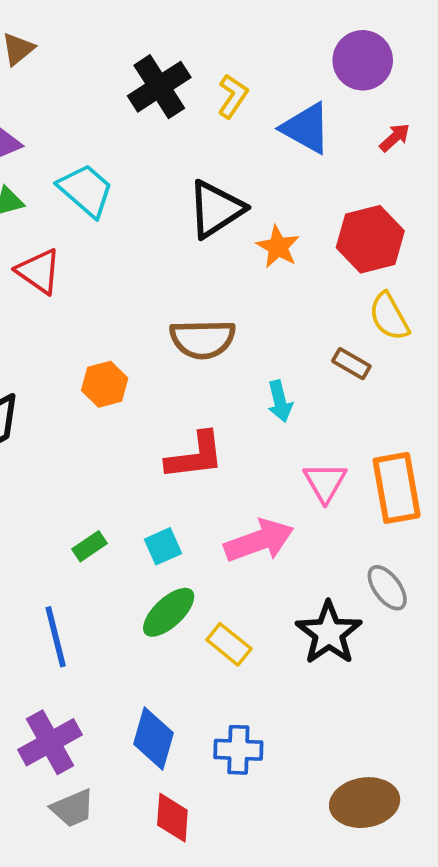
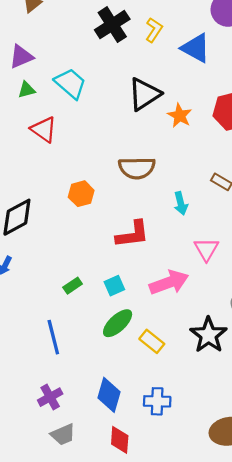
purple cross: (50, 742) -> (50, 397), size x0.7

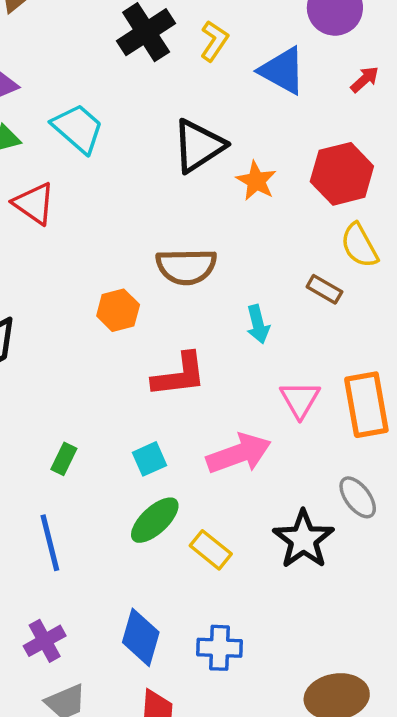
orange hexagon: (81, 194) -> (118, 310), moved
green rectangle: (73, 286) -> (64, 459), moved, turned -30

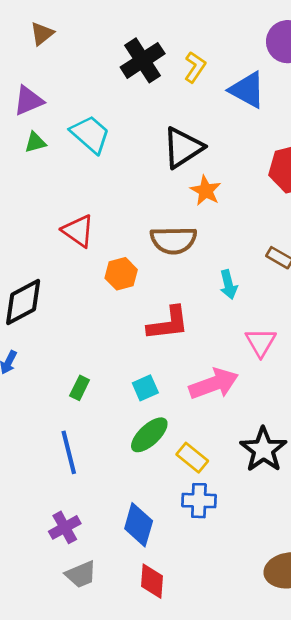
orange star: (256, 181) -> (206, 191), moved
red triangle: (34, 204) -> (78, 231), moved
blue cross: (219, 648) -> (199, 501), moved

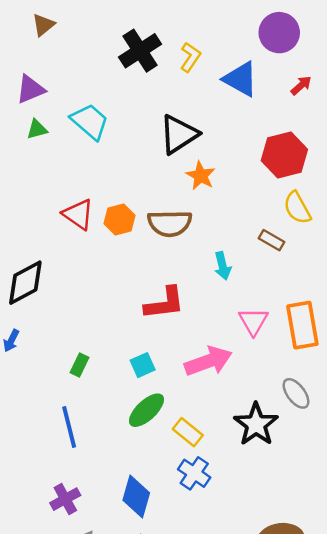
orange hexagon: (121, 274) -> (119, 219), moved
blue cross: (199, 501) -> (194, 473), turned 32

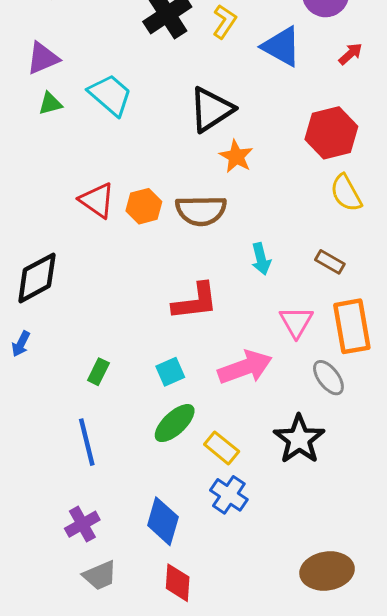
brown rectangle: (271, 240) -> (330, 262), moved
gray ellipse: (296, 393) -> (328, 378), moved

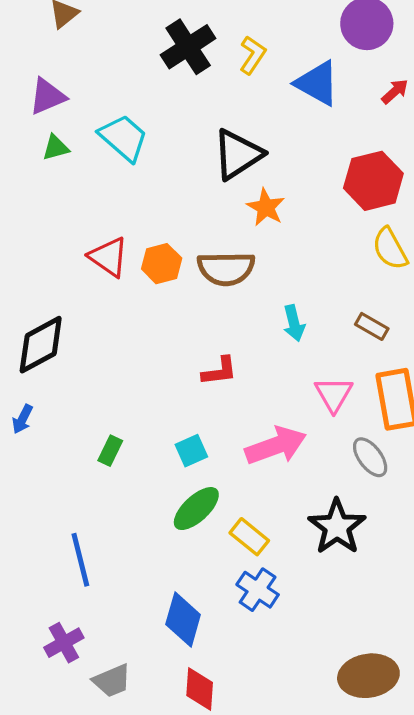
red L-shape: (195, 301) -> (219, 371), size x0.7
blue line: (87, 442) -> (80, 560), moved
purple cross: (82, 524) -> (64, 643), moved

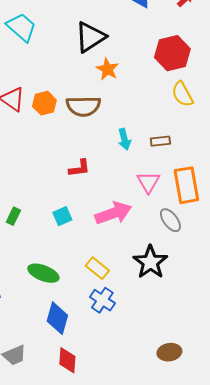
brown rectangle: (372, 326) -> (160, 141), moved, turned -36
green ellipse: (196, 509) -> (43, 273), moved, turned 64
brown ellipse: (368, 676) -> (169, 352), size x0.7

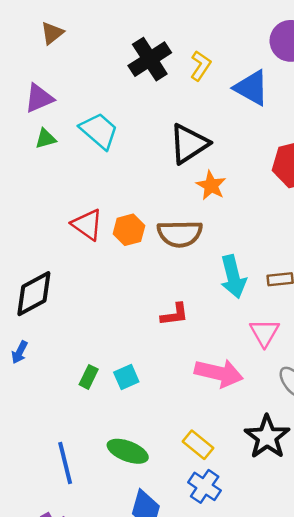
cyan arrow: (124, 139) -> (233, 277), size x1.5
pink arrow: (113, 213) -> (219, 373), turned 33
cyan square: (62, 216) -> (126, 377), moved

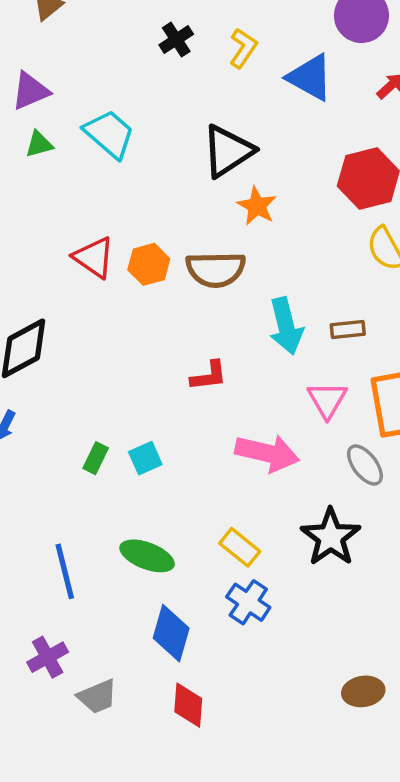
black cross: (150, 59) -> (176, 40), size x0.6

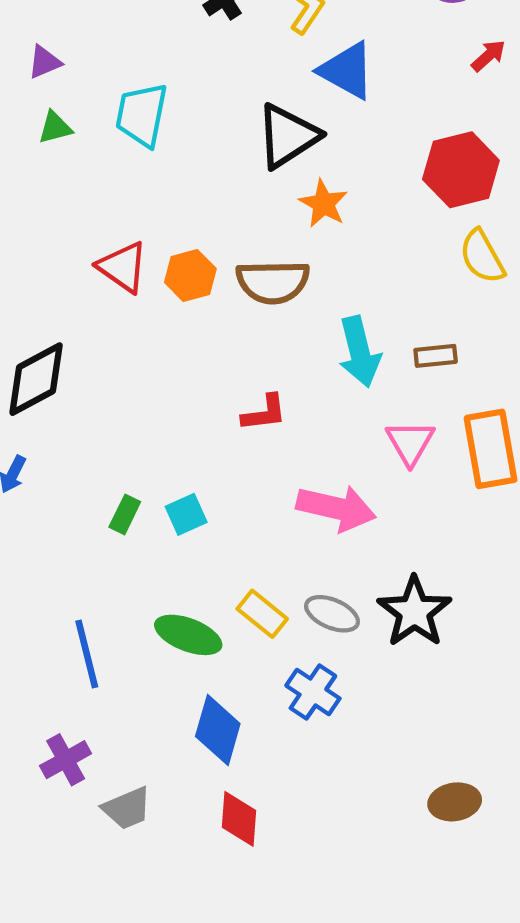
blue triangle: (310, 77) -> (347, 70), moved
purple triangle: (30, 91) -> (44, 62), size x0.7
cyan trapezoid: (109, 134) -> (142, 115), turned -120
gray ellipse: (365, 465) -> (332, 614), moved, turned -30
yellow rectangle: (240, 547) -> (262, 614), moved

